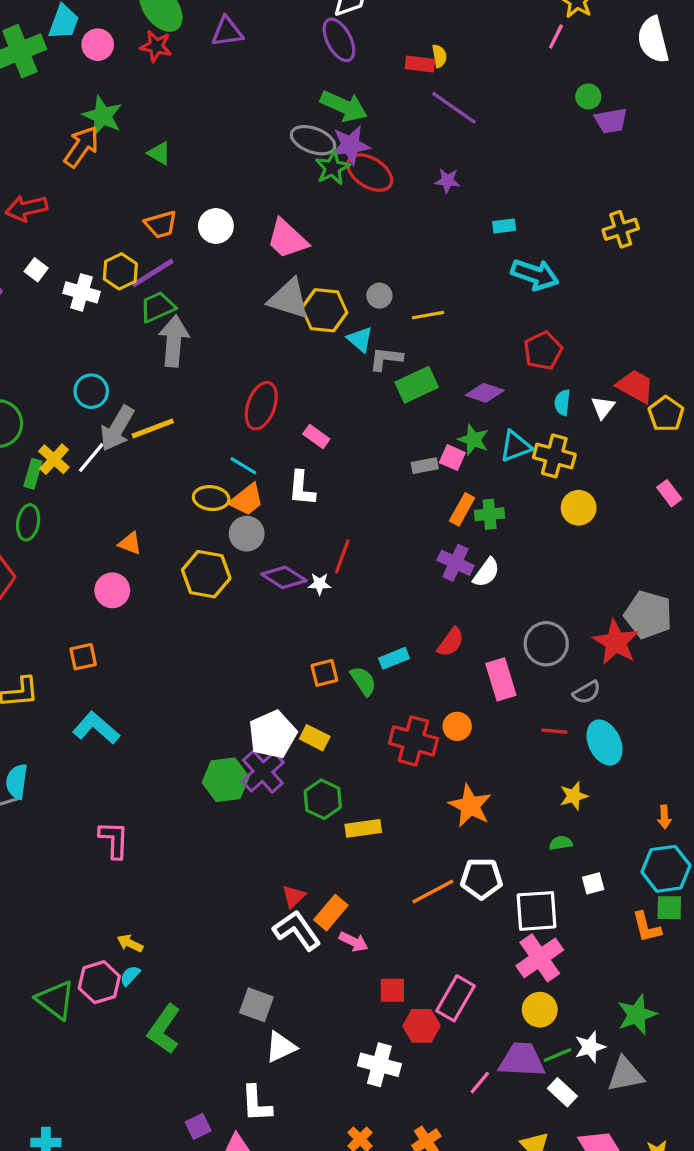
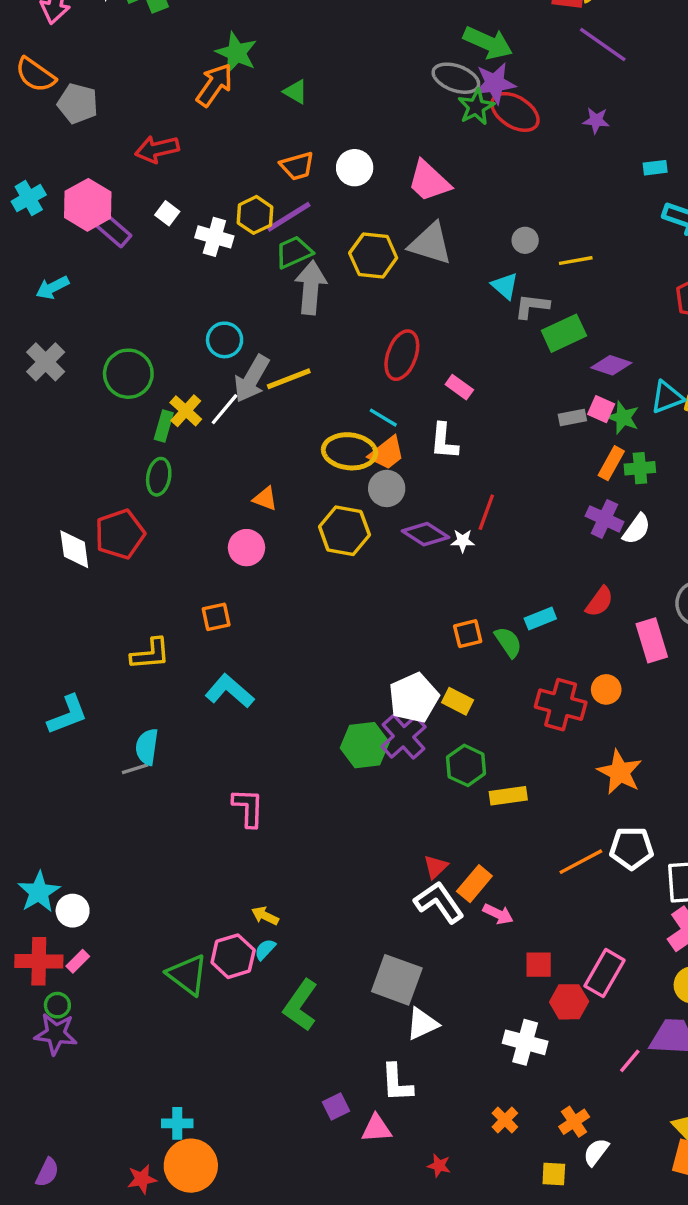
yellow hexagon: (324, 310) -> (373, 255), moved
purple diamond: (485, 393) -> (611, 365), moved
green star: (473, 440) -> (623, 418), moved
yellow ellipse: (211, 498) -> (350, 451), size x1.4
gray square: (256, 1005) -> (397, 980), size x1.4

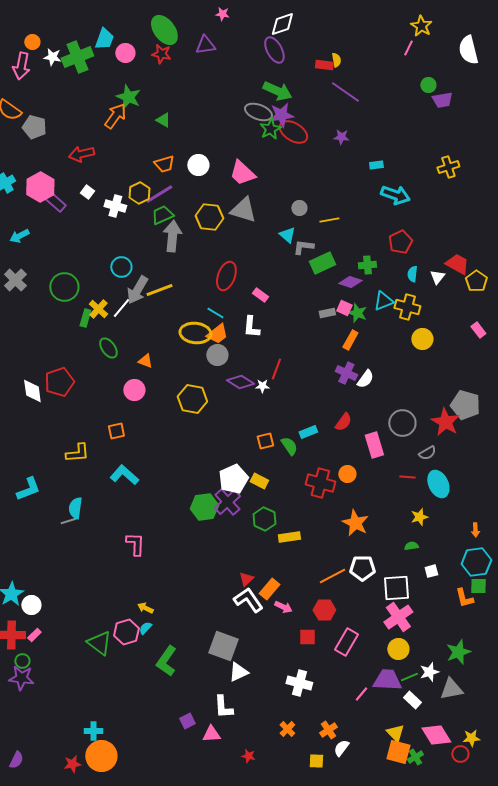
green cross: (640, 468) -> (367, 265), moved
green ellipse: (159, 477) -> (108, 348), moved, turned -45
yellow hexagon: (344, 531) -> (192, 399), moved
red hexagon: (569, 1002) -> (324, 610), moved

